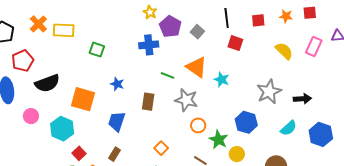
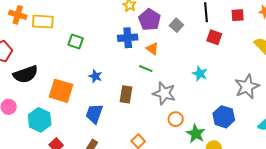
orange cross: (38, 24) -> (18, 15), turned -30
orange triangle: (197, 67) -> (152, 49), moved, size x0.6

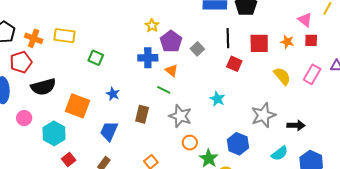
orange cross: (18, 15) -> (34, 38), moved
red square: (238, 15) -> (259, 43), size x1.5

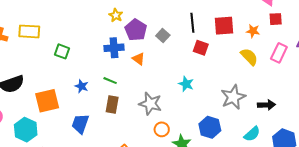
orange star: (287, 42) -> (253, 31), moved
green line: (164, 90) -> (110, 81), moved
orange square: (78, 106) -> (47, 101), turned -30

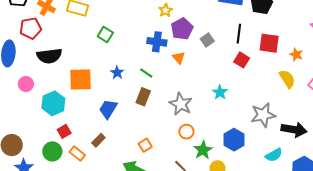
black arrow: (266, 105) -> (294, 130), size x1.4

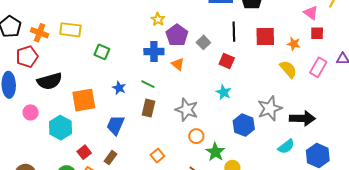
red square: (242, 60) -> (227, 61), moved
red square: (64, 131) -> (84, 152), moved
blue hexagon: (234, 140) -> (244, 125), moved

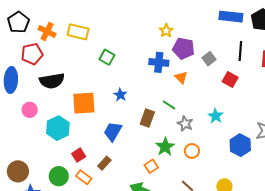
purple pentagon: (177, 35) -> (183, 48), turned -30
green line: (148, 84) -> (169, 105), moved
cyan star: (224, 92) -> (216, 116), moved
gray star: (187, 110) -> (185, 124), size x0.7
green star: (215, 152) -> (165, 147), moved

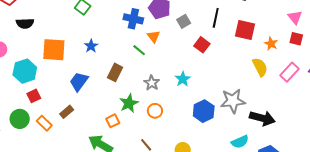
black semicircle: (52, 81) -> (25, 23), size x0.7
green line: (169, 105) -> (139, 50), moved
red square: (79, 155) -> (34, 96), moved

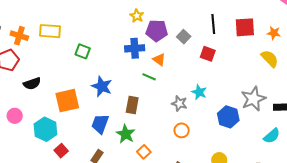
blue star: (91, 46) -> (102, 86), size x1.5
gray star: (152, 83) -> (179, 103), moved
green star: (129, 103) -> (126, 134), moved

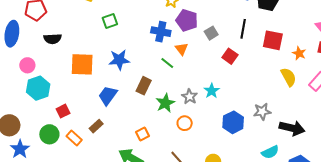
green square: (83, 51) -> (110, 21), turned 35
blue star: (102, 86) -> (119, 60), turned 30
gray star: (253, 99) -> (262, 111), size x0.7
cyan hexagon: (45, 129) -> (38, 88), moved
green star: (126, 134) -> (165, 103), moved

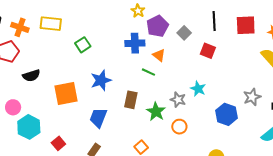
purple pentagon: (187, 20) -> (157, 26), turned -30

